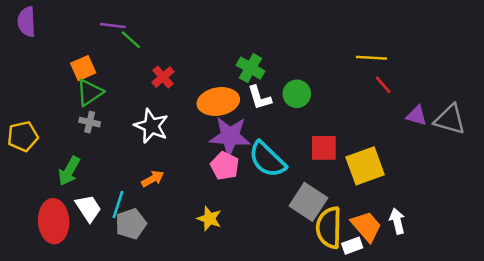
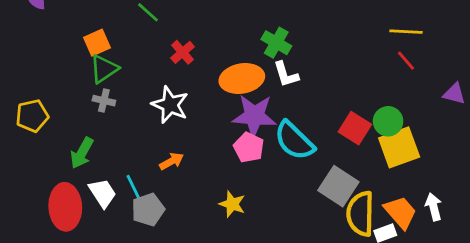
red line: (383, 85) -> (406, 61), moved
green circle: (297, 94) -> (388, 121), moved
red square: (324, 148) -> (355, 128), turned 32
cyan line: (118, 204) -> (134, 189), turned -44

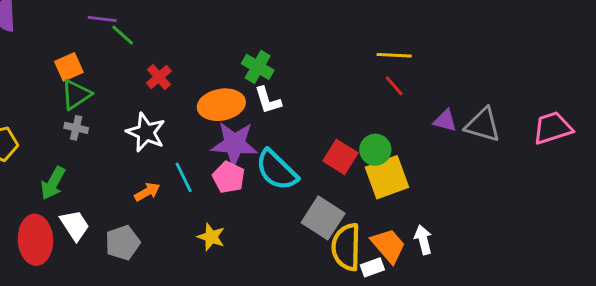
cyan line: (134, 189) -> (184, 177), moved

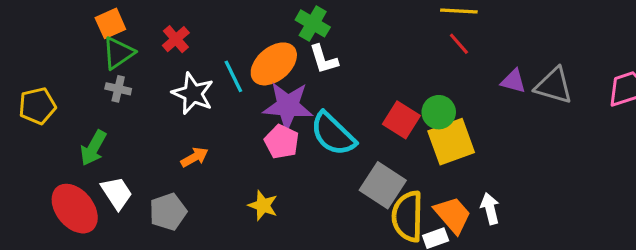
red cross: (159, 77) -> (176, 39), moved
orange ellipse: (221, 105) -> (274, 64), turned -30
cyan line: (184, 177) -> (233, 76), moved
red ellipse: (35, 240) -> (75, 209), turned -36

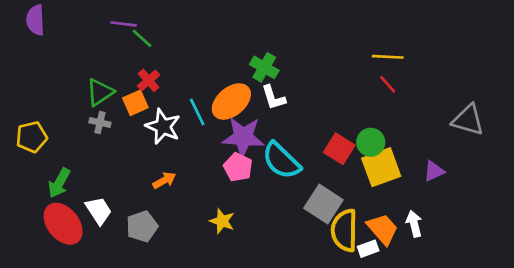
orange square: (110, 23) -> (135, 103), moved
purple triangle: (513, 81) -> (434, 171), moved, turned -40
green arrow: (93, 148) -> (59, 183), moved

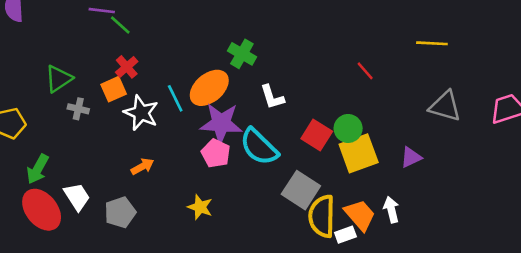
yellow line: (388, 57) -> (432, 43), moved
green triangle: (100, 92) -> (59, 79), moved
white L-shape: (273, 98) -> (272, 97), moved

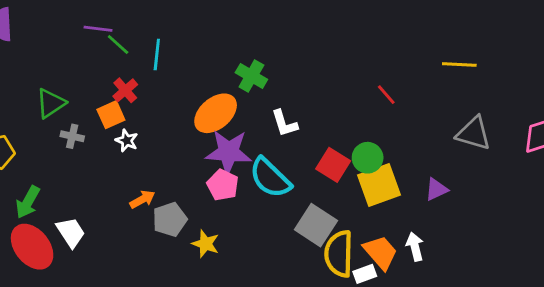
cyan line: (175, 98) -> (157, 54), moved, turned 32
white star: (141, 113) -> (127, 141), moved, size x0.6
gray pentagon: (120, 212) -> (170, 219), moved

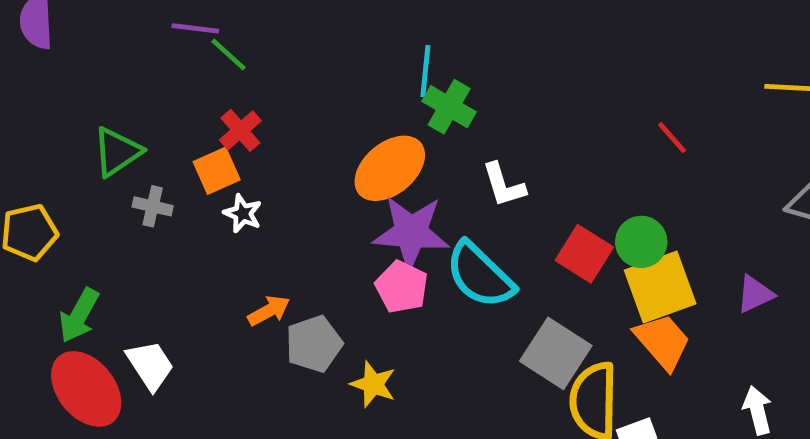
cyan line: (157, 54) -> (425, 71), moved
white arrow: (415, 247) -> (757, 410), moved
orange trapezoid: (380, 252) -> (663, 342), moved

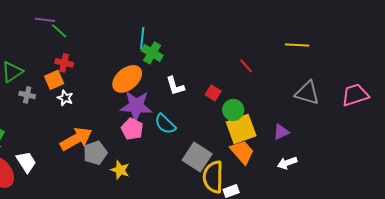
red cross: (240, 130) -> (64, 63), turned -36
red square: (584, 254) -> (213, 93), moved, size x0.7
cyan semicircle: (480, 275) -> (165, 124), size x0.7
orange arrow: (269, 311) -> (76, 139), size x1.8
white arrow: (757, 410) -> (287, 163), moved, turned -96

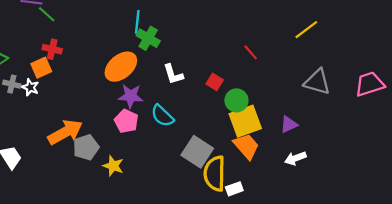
yellow line: (297, 45) -> (306, 30), turned -40
white star: (65, 98) -> (30, 87), moved
purple star: (136, 106) -> (131, 96), size x0.7

